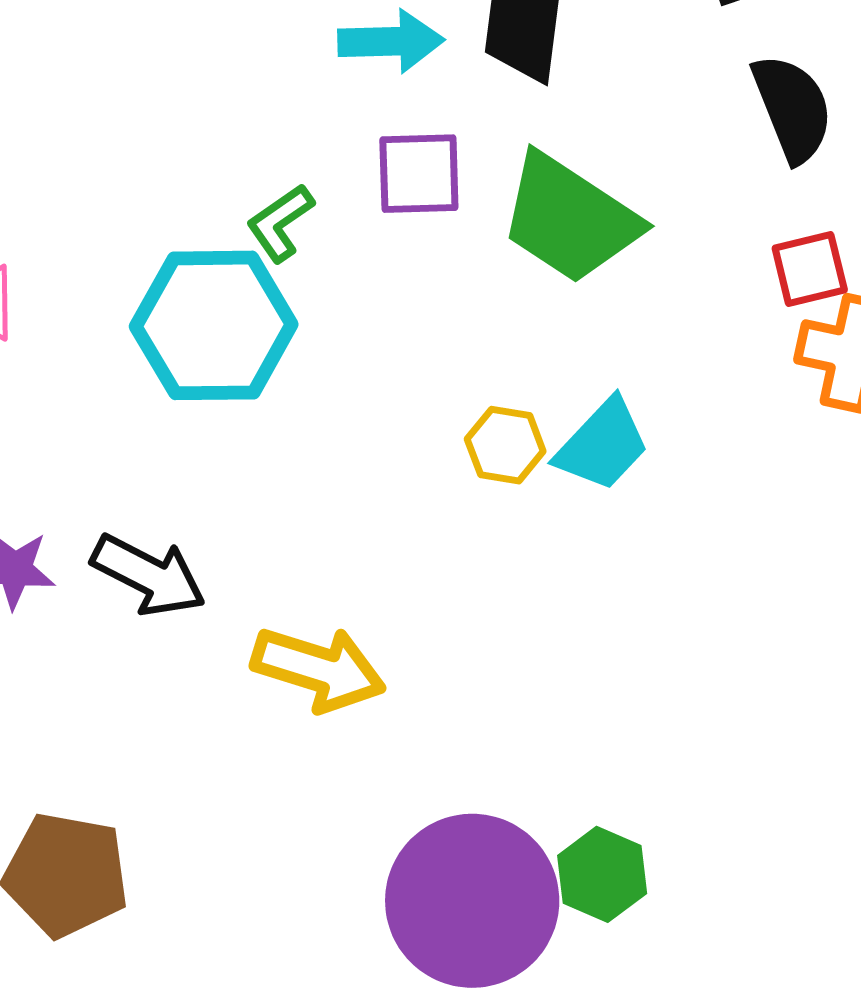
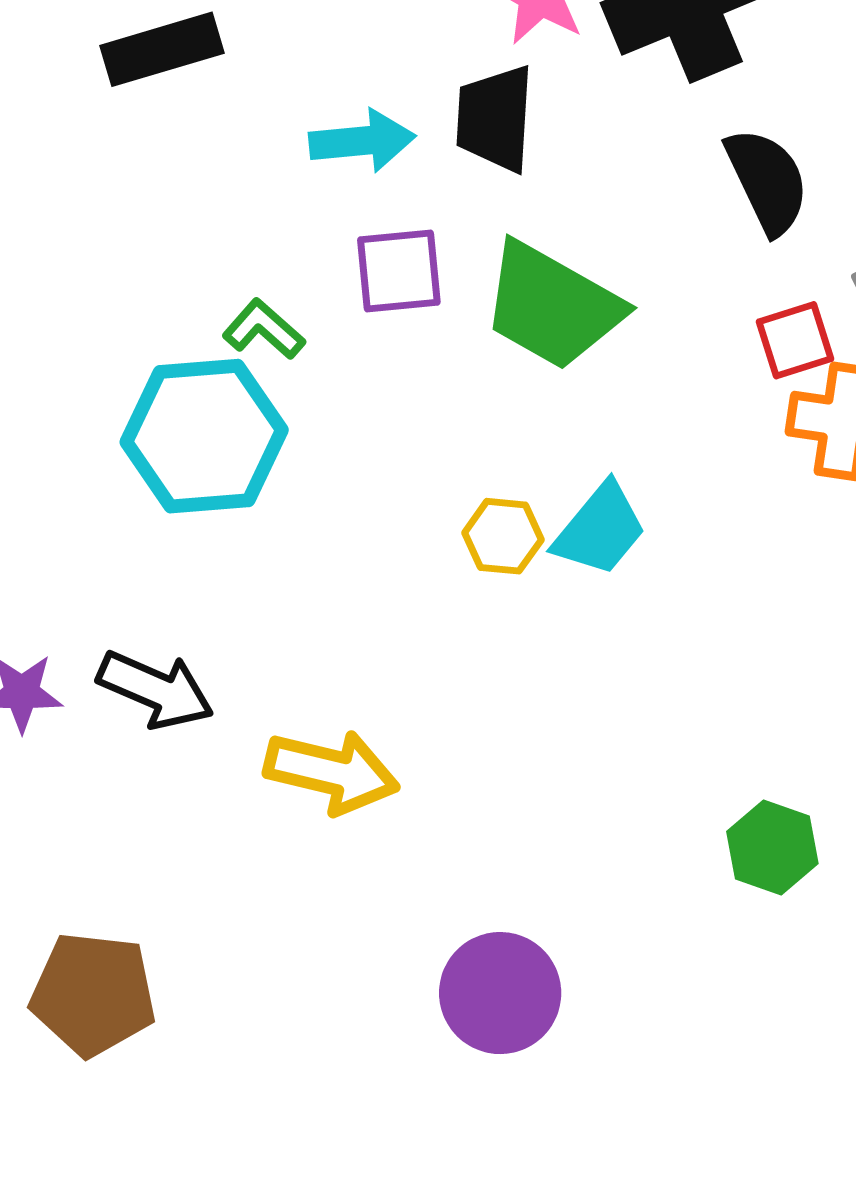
green L-shape: (280, 223) -> (264, 329), turned 80
green hexagon: (602, 874) -> (772, 847), moved
purple circle: (472, 901) -> (500, 993), size x0.7

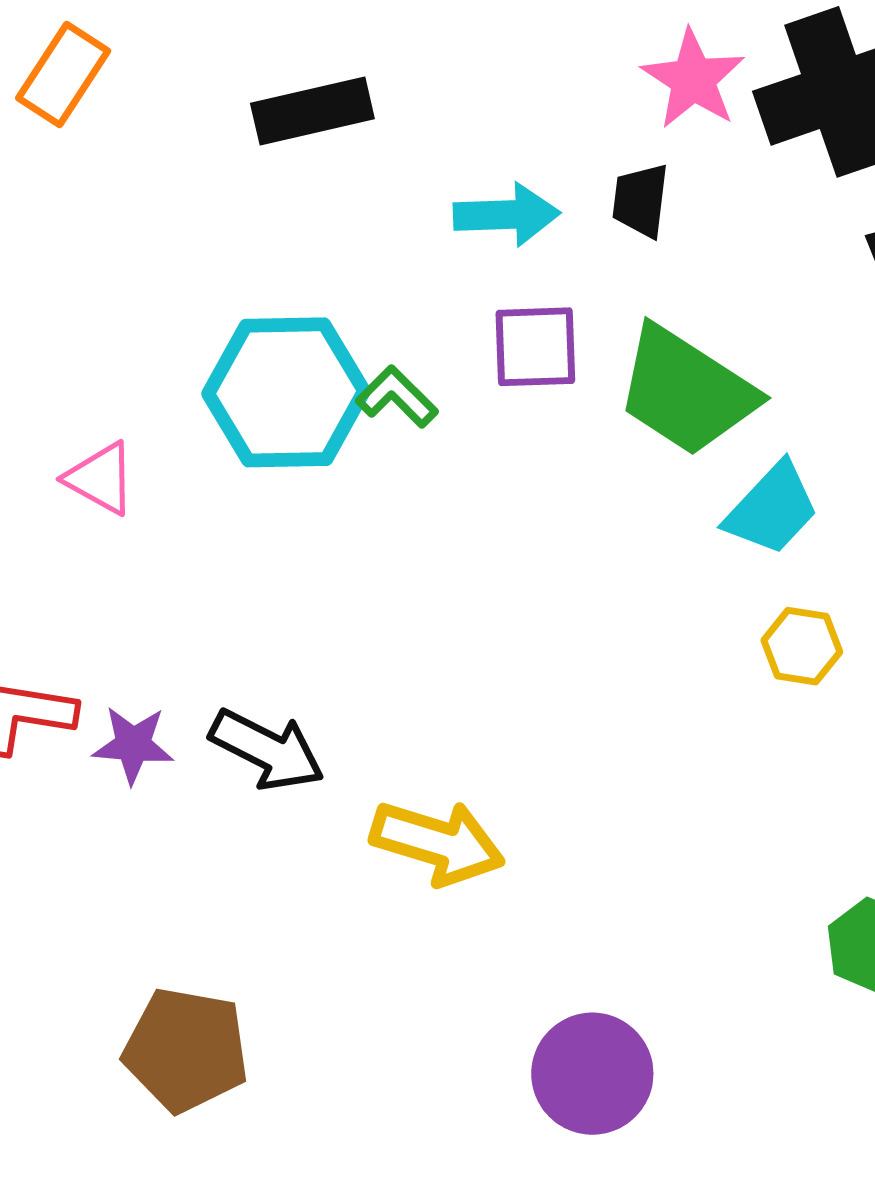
black trapezoid: (495, 119) -> (641, 200), size x0.7
cyan hexagon: (204, 436) -> (286, 392), moved
cyan trapezoid: (600, 529) -> (772, 509), moved
yellow hexagon: (503, 536) -> (802, 646), moved

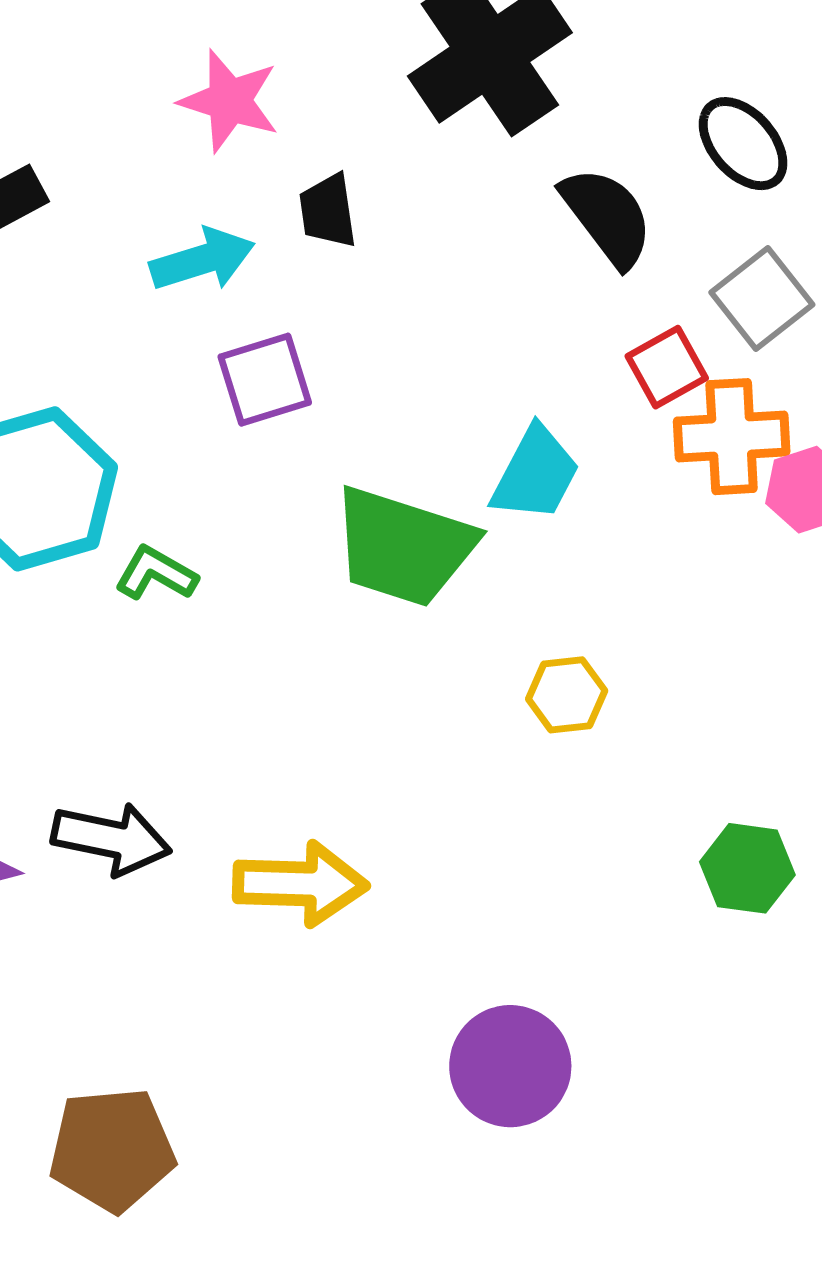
pink star: (693, 79) -> (229, 101), moved
green trapezoid: (686, 391) -> (404, 547), moved
green L-shape: (397, 397) -> (156, 574), moved
yellow hexagon: (802, 646) -> (567, 695), moved

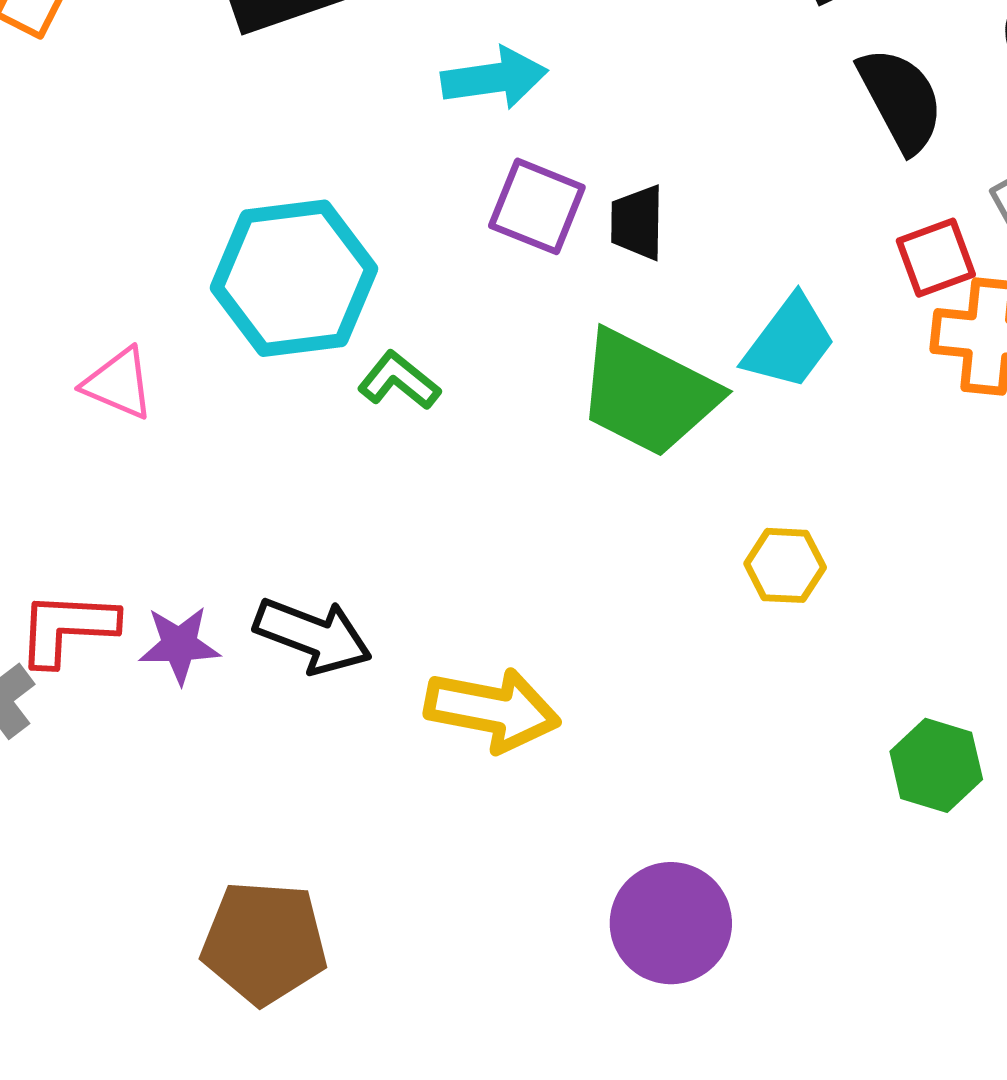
black trapezoid: (328, 211) -> (637, 223), moved
purple square: (265, 380) -> (537, 206), turned 30

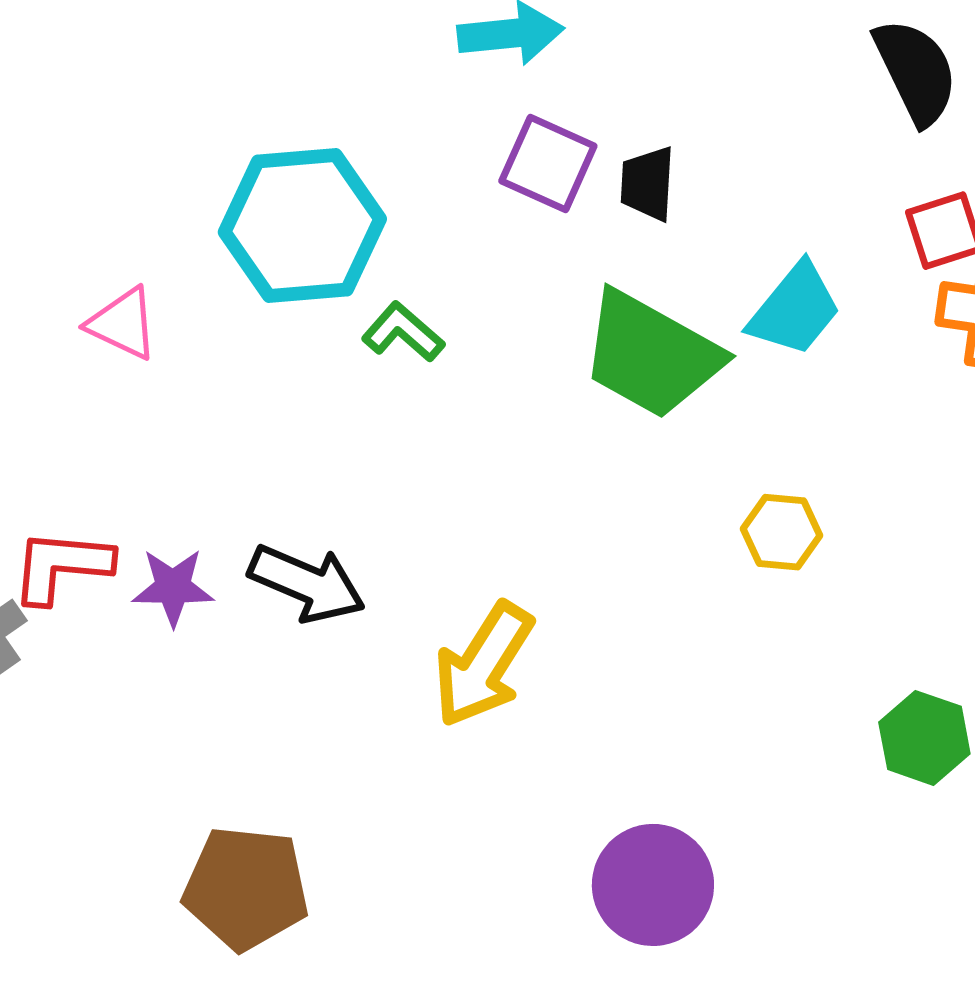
yellow arrow: (492, 710) -> (483, 665), turned 109

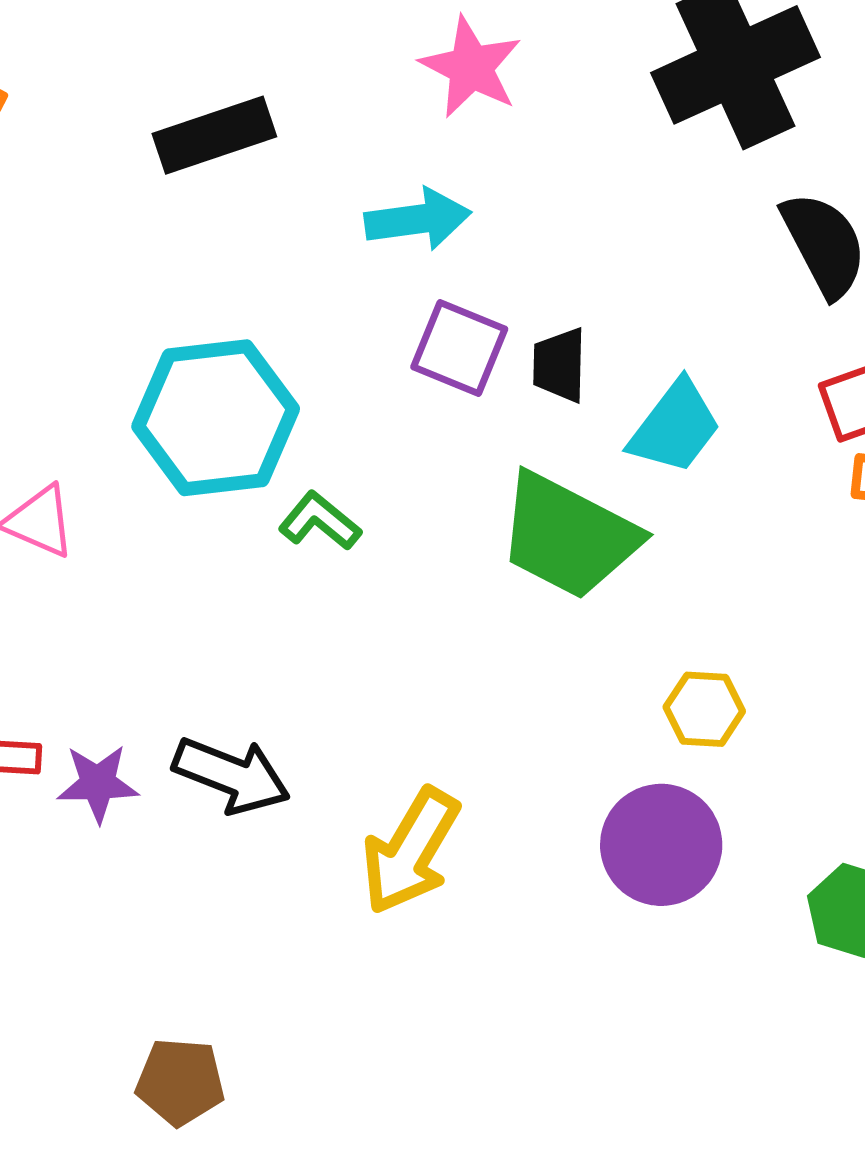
cyan trapezoid: (795, 309) -> (675, 427), moved
purple circle: (653, 885) -> (661, 845), moved
brown pentagon: (246, 888) -> (180, 1082), size x0.7

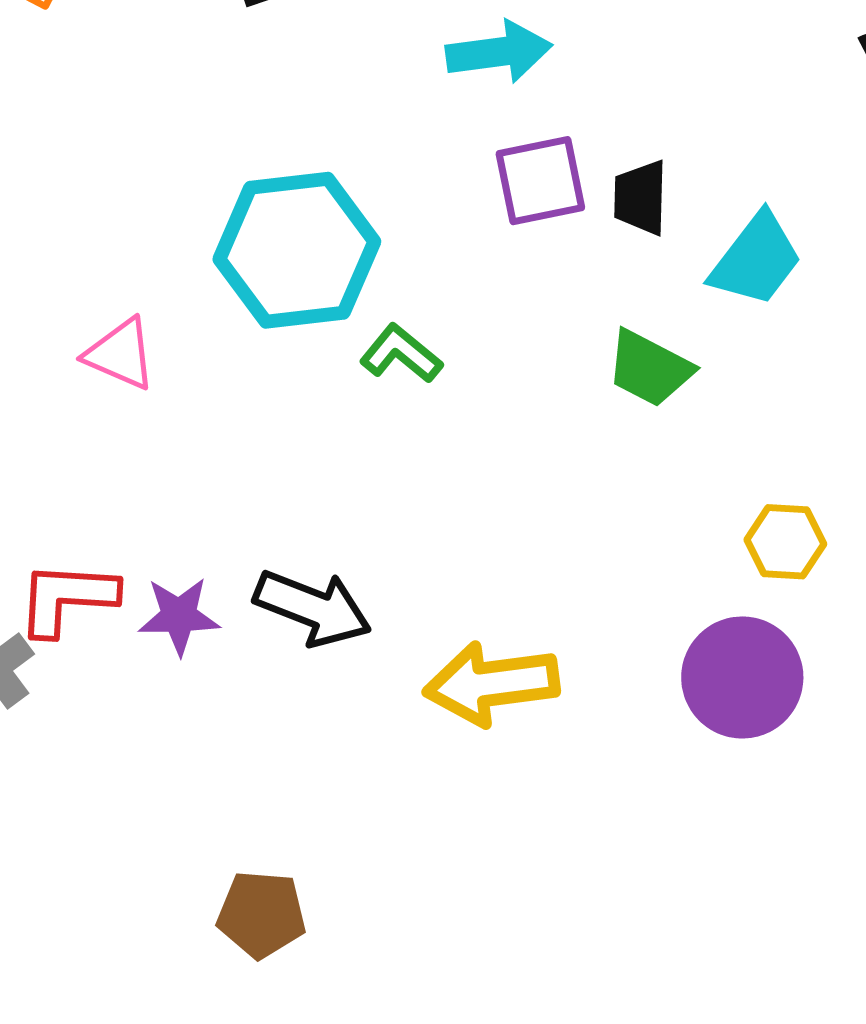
purple square: (459, 348) -> (540, 181), turned -34
green trapezoid: (568, 536) -> (649, 368), size x0.6
yellow arrow: (410, 851) -> (491, 684), turned 52

